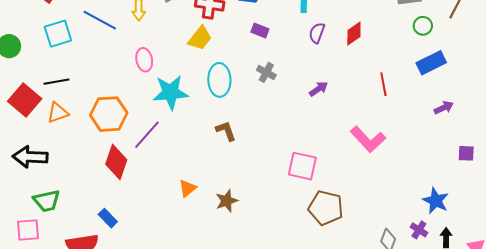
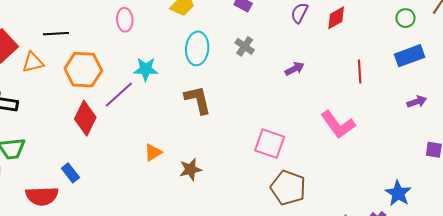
black line: (56, 82) -> (56, 34), moved
cyan star: (171, 92) -> (146, 69), moved, size x0.7
brown L-shape: (226, 131) -> (198, 100), size x1.4

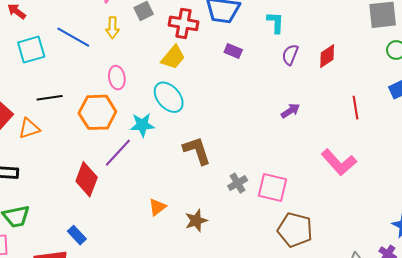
gray cross: (245, 46) -> (238, 183), moved, turned 30
cyan ellipse: (197, 48) -> (169, 97), moved, turned -40
orange hexagon: (83, 70) -> (97, 112), moved

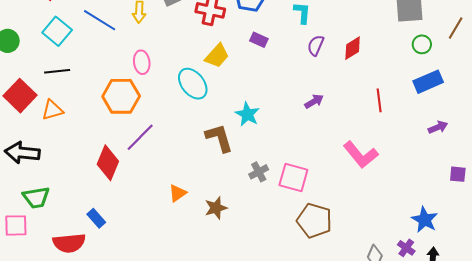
cyan square: (31, 50) -> (57, 31), turned -36
yellow trapezoid: (173, 57) -> (217, 56), moved
black line: (50, 98) -> (57, 71), moved
cyan star: (142, 125) -> (247, 114), moved, turned 30

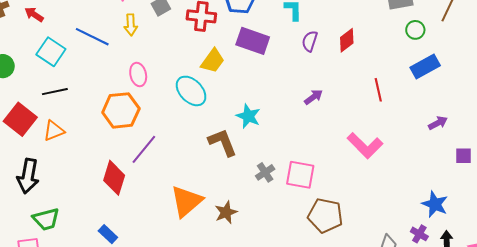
purple rectangle: (259, 40) -> (253, 41), size x1.8
purple arrow: (438, 127) -> (438, 123), moved
black arrow: (22, 153) -> (28, 176), turned -80
orange triangle: (178, 193) -> (186, 201), size x1.8

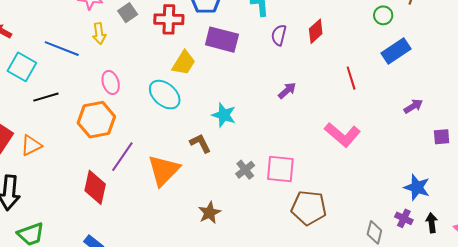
black line: (55, 92) -> (46, 97), moved
brown L-shape: (223, 142) -> (200, 143), size x0.7
orange triangle: (186, 201) -> (164, 170), moved

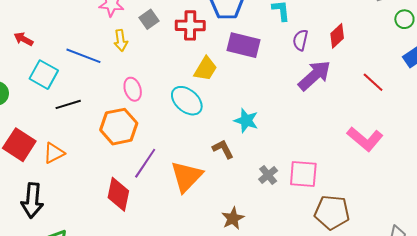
red line: (351, 78) -> (373, 82), turned -30
purple arrow: (287, 91) -> (315, 75), moved, size x1.8

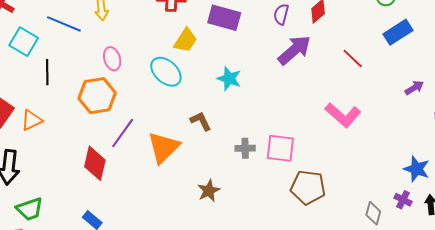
black line: (68, 104) -> (47, 72), turned -75
cyan star: (246, 121) -> (229, 79), moved
gray cross: (268, 175) -> (245, 148), turned 36

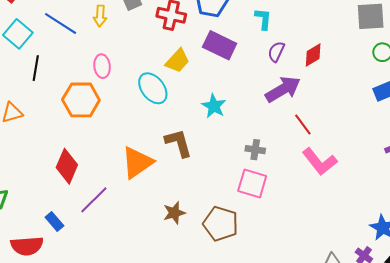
red line: (353, 58) -> (303, 124), moved
brown L-shape: (201, 121) -> (179, 143), size x1.4
purple line: (123, 133) -> (94, 200), moved
gray cross: (245, 148) -> (255, 150), moved
brown pentagon: (308, 187) -> (221, 224), moved

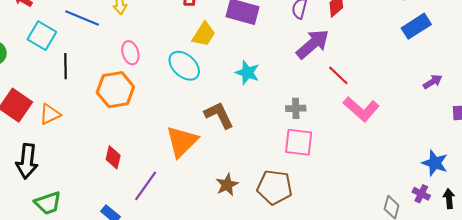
red diamond: (67, 166) -> (113, 157), size x0.7

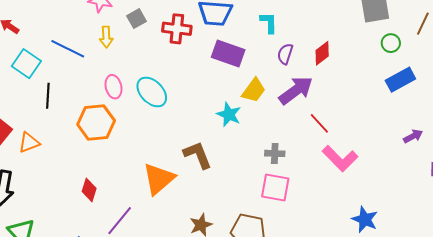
yellow trapezoid: (204, 34) -> (254, 90), moved
cyan ellipse: (184, 66) -> (152, 92), moved
blue star: (435, 163) -> (365, 219), moved

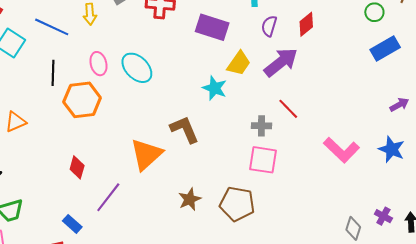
black line: (48, 96) -> (53, 73), moved
red line: (319, 123) -> (288, 109), moved
pink L-shape: (340, 158) -> (341, 150), moved
blue star: (365, 219) -> (392, 149), moved

